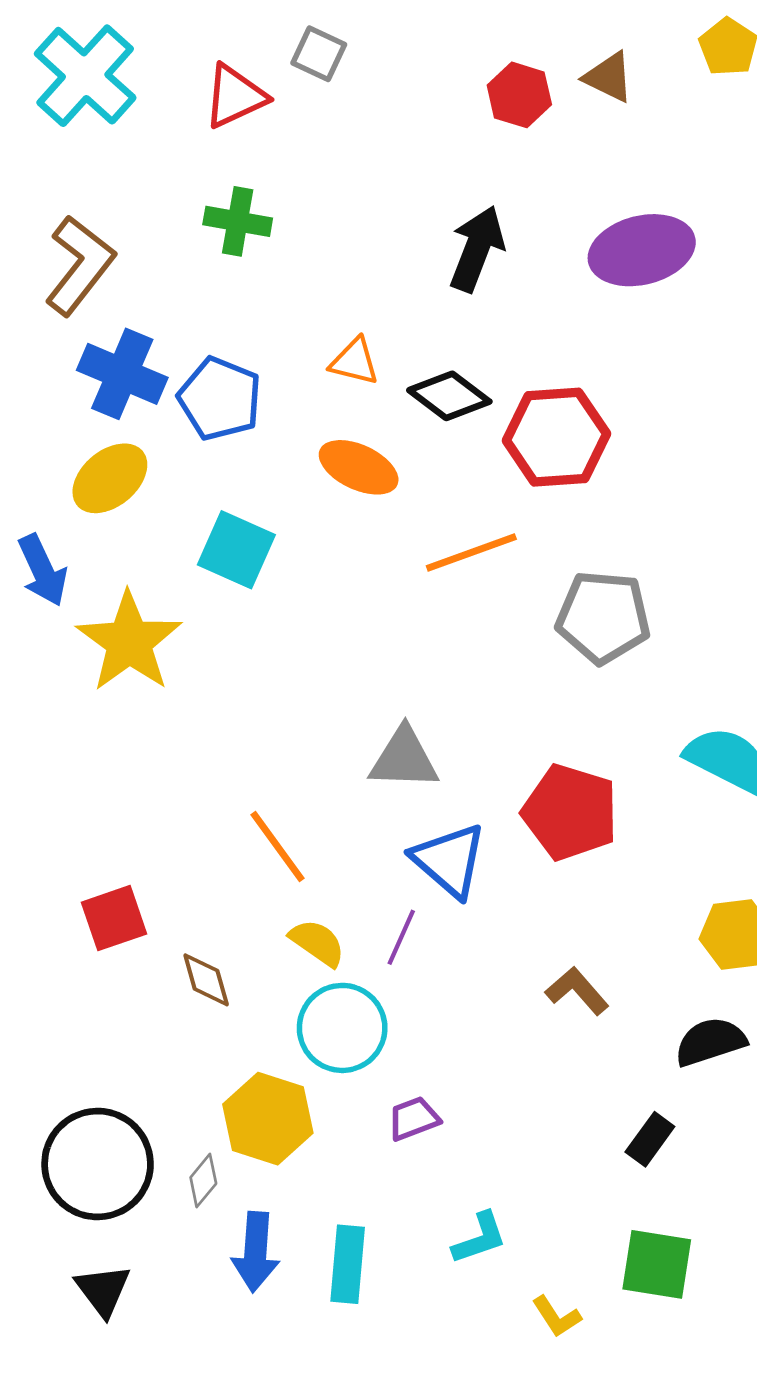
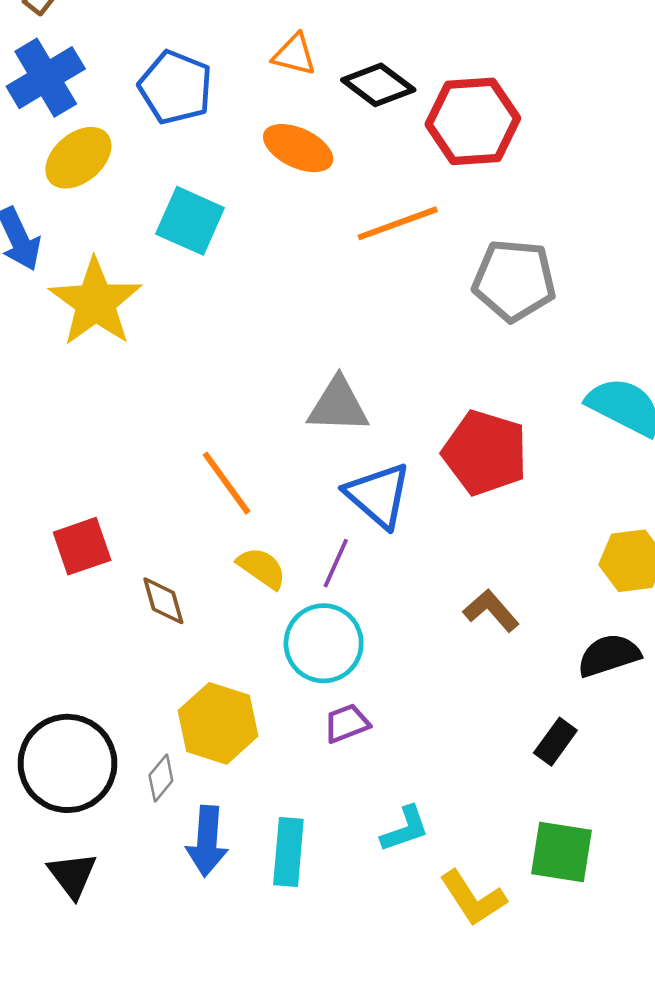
blue cross: (122, 374) -> (46, 78), moved, turned 36
cyan circle: (342, 1028) -> (324, 643), moved
yellow L-shape: (556, 1317) -> (473, 898), size x1.5

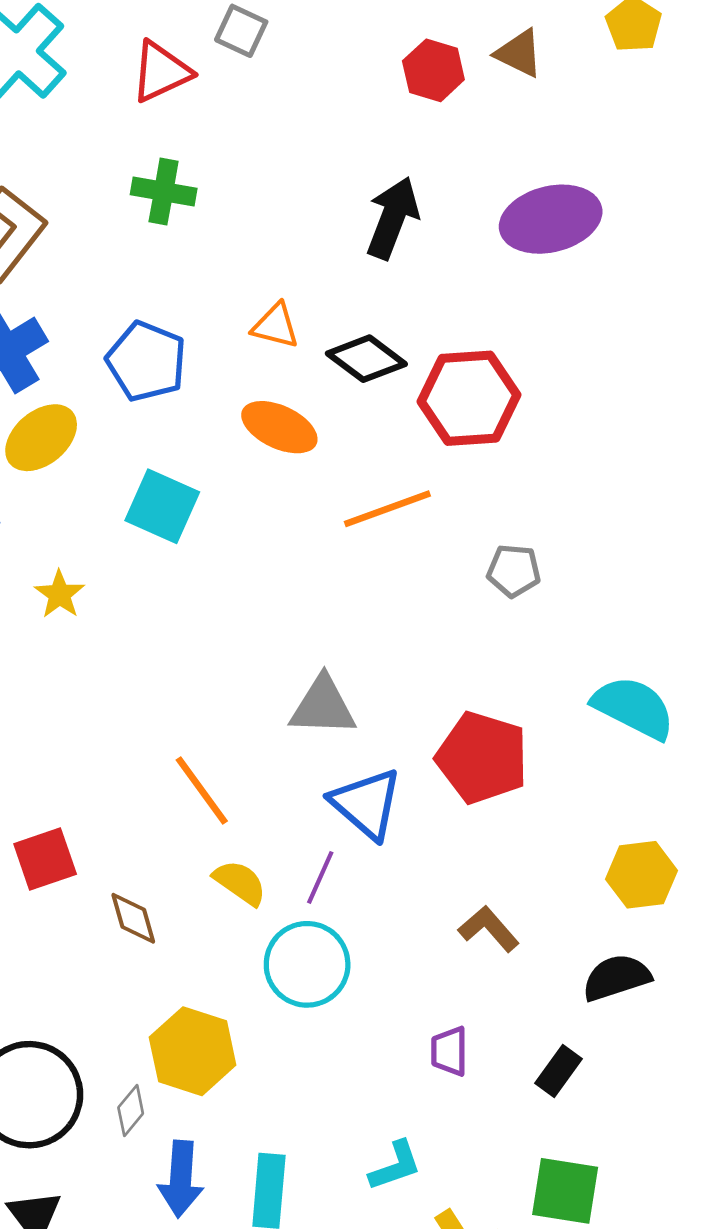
gray pentagon: (514, 280) -> (514, 571), size x0.6
yellow star: (95, 302) -> (60, 594), size x0.5
purple trapezoid: (347, 723) -> (449, 1051), moved, turned -69

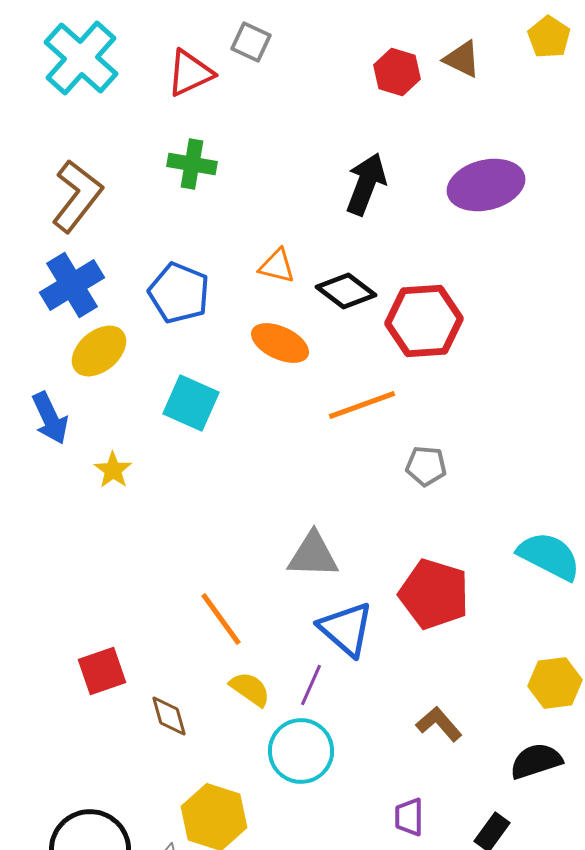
gray pentagon: (514, 571) -> (426, 466), moved

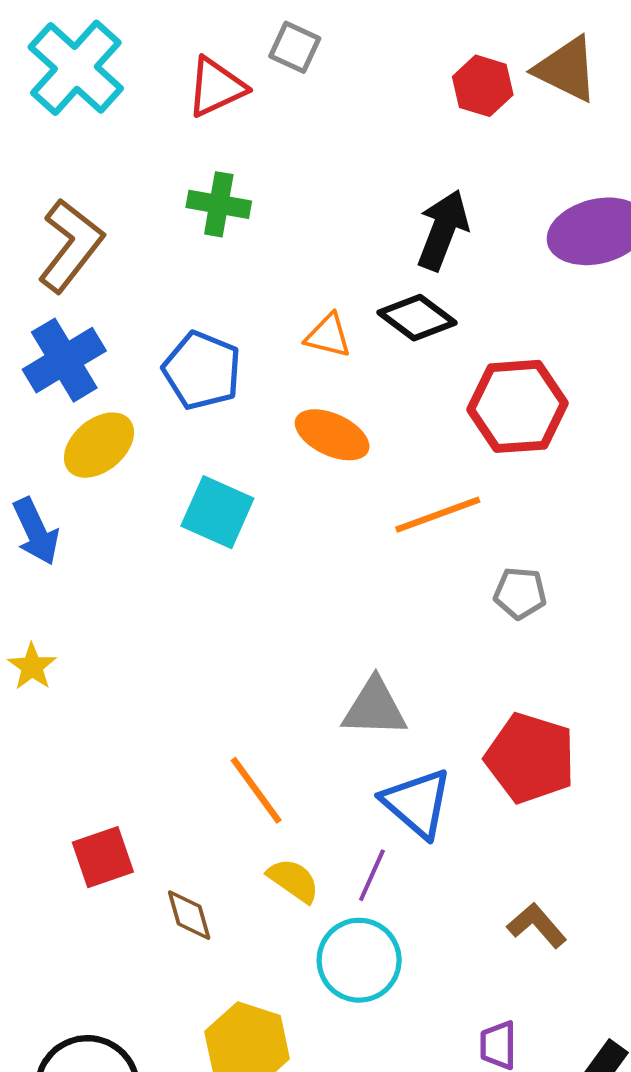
brown triangle: (462, 59) -> (566, 69), size x1.4
black diamond: (346, 291) -> (417, 318), moved
yellow star: (113, 470) -> (32, 667), moved

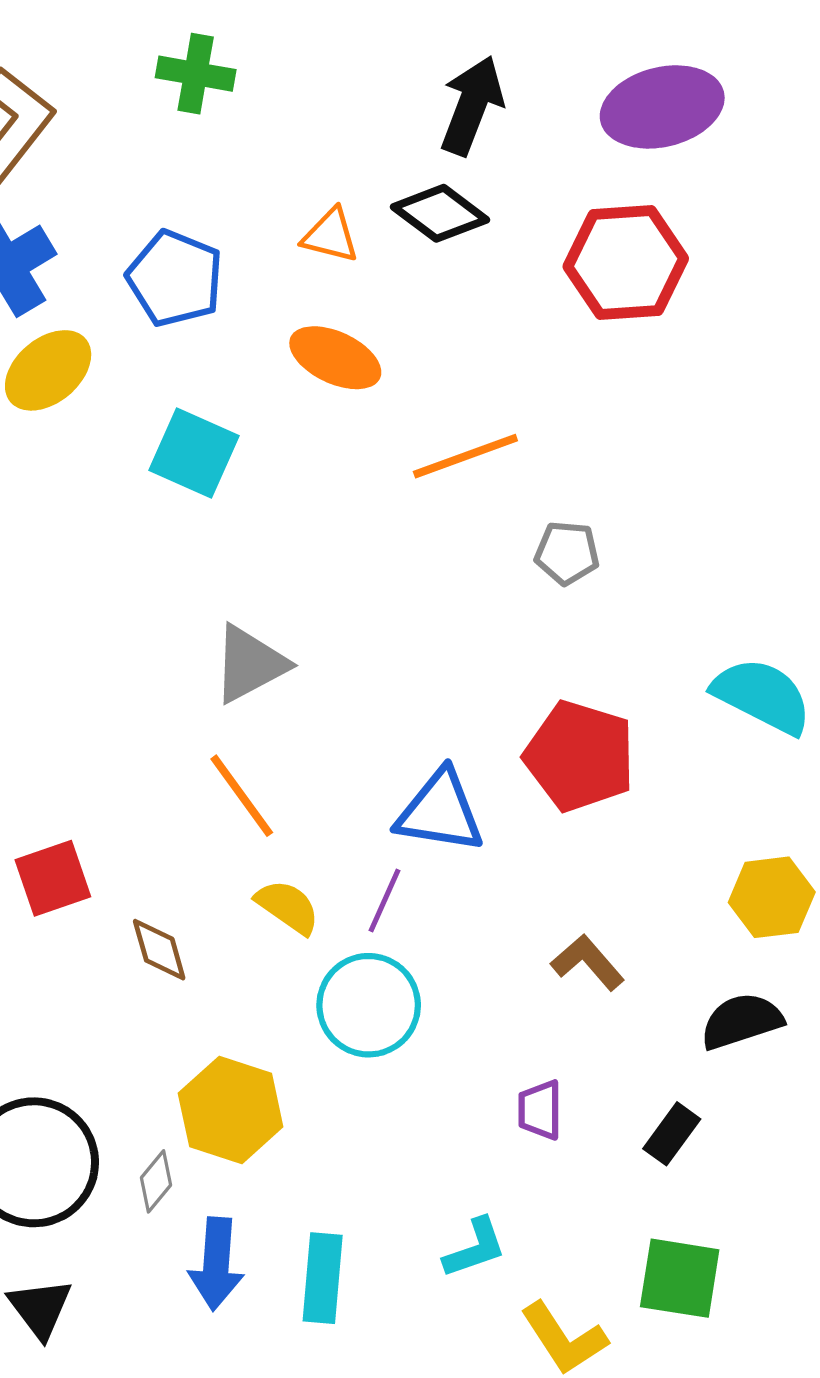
red hexagon: (518, 406) -> (626, 262), moved
gray triangle: (375, 708) -> (250, 664), moved, turned -30
blue triangle: (417, 803) -> (440, 812), turned -32

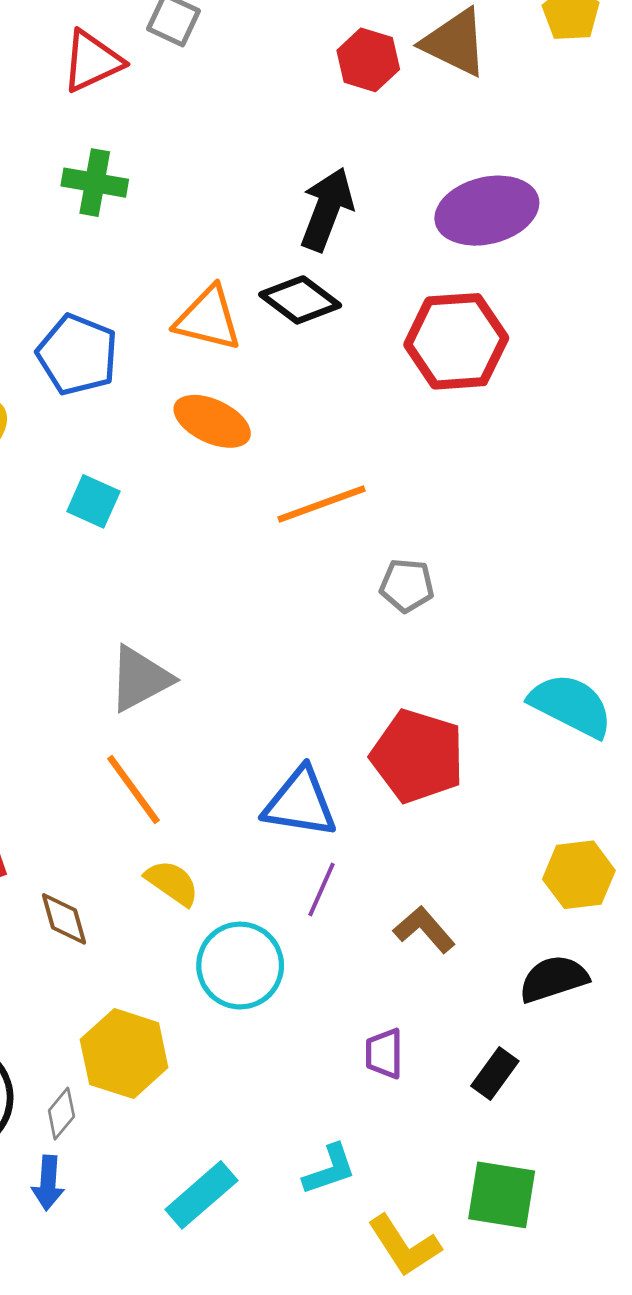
orange triangle: (331, 236) -> (208, 319), size x1.4
cyan square: (194, 453) -> (93, 501), size x0.7
purple line: (384, 900) -> (321, 889), moved
blue arrow: (216, 1264) -> (48, 1183), moved, size x0.7
cyan rectangle: (323, 1278) -> (201, 1195), turned 44

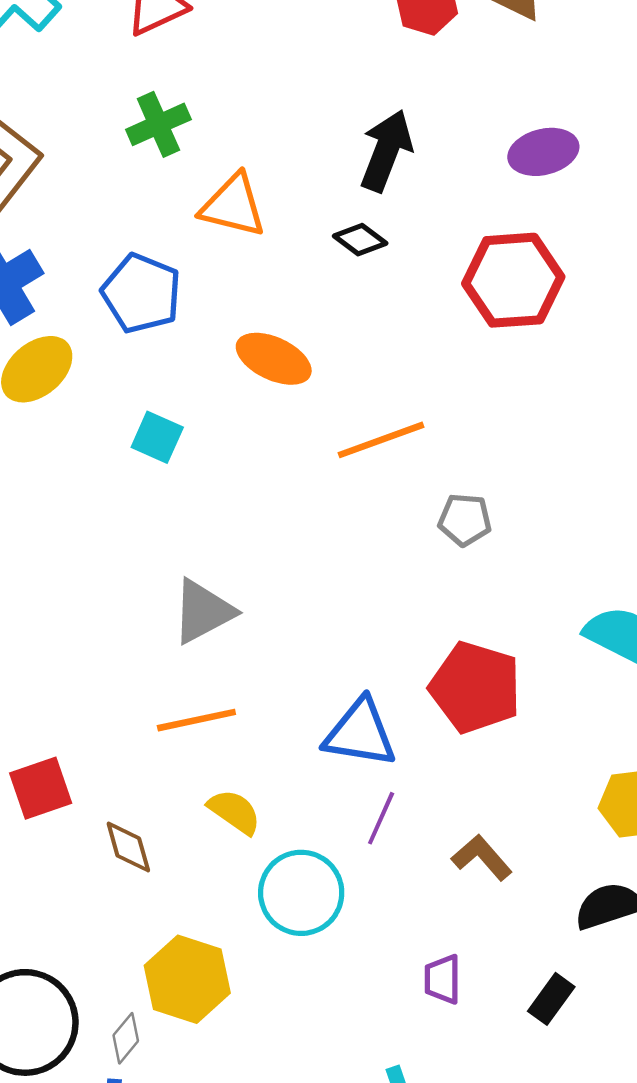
green cross: (95, 183) -> (158, 124), turned -34
purple ellipse: (487, 211) -> (543, 152), size x0.7
black diamond: (300, 300) -> (360, 240), size x0.7
orange triangle: (208, 319) -> (233, 206), moved
orange line: (133, 789) -> (196, 720), turned -66

